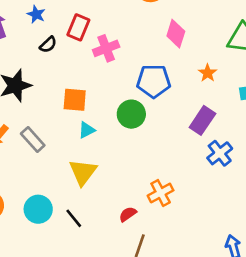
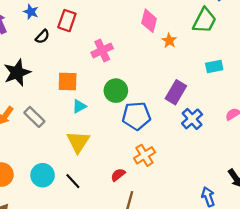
pink cross: (106, 48) -> (102, 50), moved
orange star: (208, 73) -> (169, 41), moved
blue pentagon: (154, 81) -> (136, 116), moved

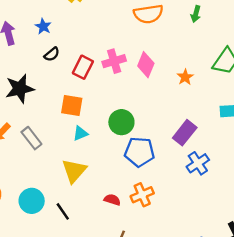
red rectangle: (67, 21) -> (83, 67), moved
pink diamond: (149, 21) -> (146, 65), moved
pink cross: (102, 50) -> (114, 61), moved
red semicircle: (118, 175) -> (112, 200), moved, turned 48

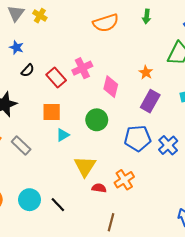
pink diamond: (146, 65) -> (111, 87), moved
red rectangle: (83, 67) -> (56, 77), turned -60
purple rectangle: (185, 133) -> (150, 101), moved
blue pentagon: (139, 152) -> (138, 138), moved
yellow triangle: (74, 171) -> (85, 166), moved

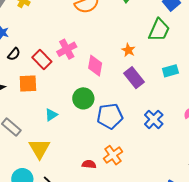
purple rectangle: (150, 101) -> (134, 78), turned -65
orange square: (52, 112) -> (28, 84), moved
blue pentagon: (138, 138) -> (110, 116), moved
yellow triangle: (85, 166) -> (39, 149), moved

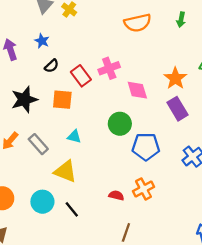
orange star: (128, 50) -> (175, 78), size x1.5
pink diamond: (95, 66) -> (137, 90), turned -35
cyan triangle: (51, 115) -> (74, 137), moved, turned 40
yellow triangle: (39, 149) -> (65, 171), turned -45

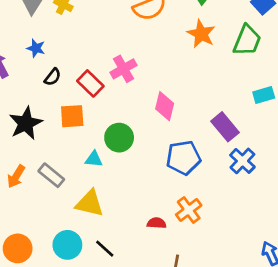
orange star: (175, 78) -> (201, 34), moved
pink diamond: (137, 90) -> (165, 106), moved, turned 40
purple rectangle: (177, 109) -> (225, 127), moved
green circle: (120, 124) -> (119, 138), moved

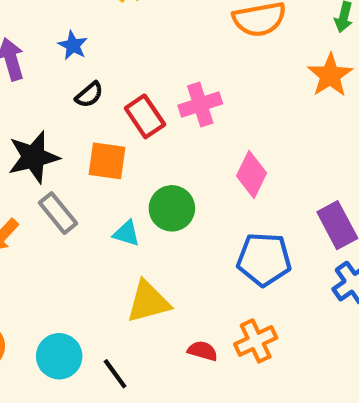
gray rectangle: (51, 175) -> (58, 213), moved
yellow triangle: (90, 203) -> (148, 302), moved, turned -40

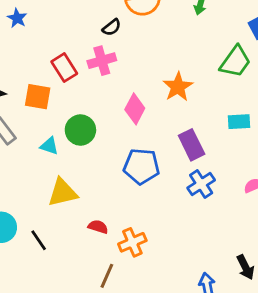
orange star: (330, 75) -> (178, 87), moved
black semicircle: (89, 95) -> (112, 27), moved
orange cross: (256, 341) -> (132, 242), moved

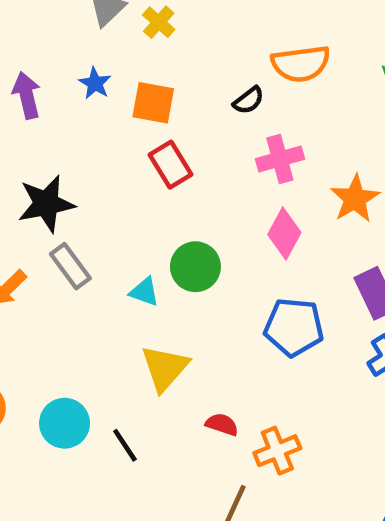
pink cross: (102, 61) -> (280, 159), moved
orange square: (38, 97) -> (153, 103), moved
yellow triangle: (63, 193) -> (165, 368), turned -36

